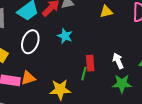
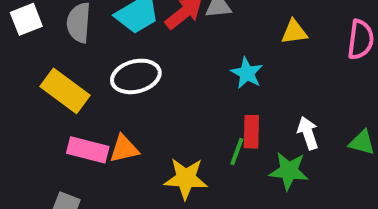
cyan star: (65, 36) -> (247, 73), moved
white ellipse: (30, 42) -> (136, 76), turned 50
green star: (122, 84) -> (289, 171), moved

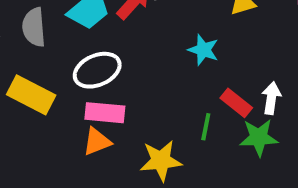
red rectangle: (251, 132) -> (236, 103), moved, turned -44
white arrow: (308, 133) -> (271, 98), turned 36
pink rectangle: (88, 150) -> (105, 113), moved

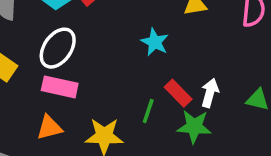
white ellipse: (97, 70) -> (58, 48), turned -39
orange triangle: (97, 142) -> (49, 128), moved

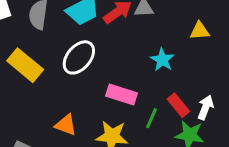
pink rectangle: (60, 87) -> (121, 94), moved
orange triangle: (49, 128) -> (66, 125), turned 30

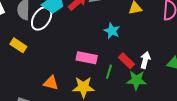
white ellipse: (79, 57) -> (42, 18), moved
yellow rectangle: (25, 65) -> (18, 45), size x0.7

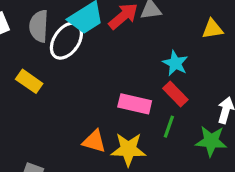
red rectangle: (126, 61) -> (175, 94), moved
orange triangle: (51, 83) -> (94, 141), moved

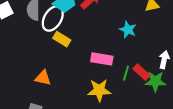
yellow rectangle: (29, 81) -> (62, 39), moved
red rectangle: (175, 94) -> (142, 72), moved
orange triangle: (94, 141) -> (43, 78), moved

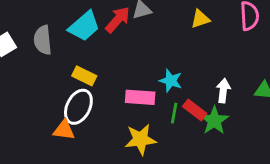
white ellipse: (53, 18) -> (78, 107), moved
cyan star: (128, 30) -> (171, 81), moved
green star: (155, 81) -> (214, 121), turned -30

